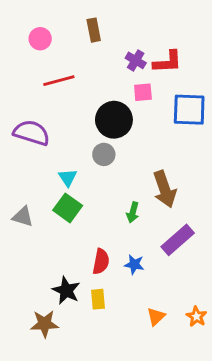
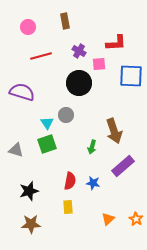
purple cross: (136, 60) -> (79, 51), moved
gray circle: (104, 154) -> (66, 115), moved
green square: (68, 208) -> (47, 144), turned 36
black star: (66, 290) -> (29, 191), moved, turned 30

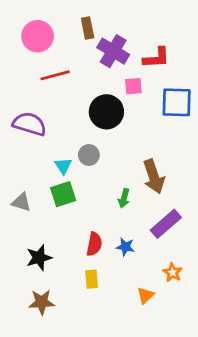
pink circle: (28, 27) -> (38, 36), size x1.5
purple cross: (79, 51) -> (113, 51), moved, size x1.6
orange star: (136, 219) -> (173, 272), moved

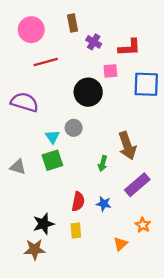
purple cross: (113, 51) -> (94, 42), size x0.6
black star: (39, 258) -> (43, 224), moved

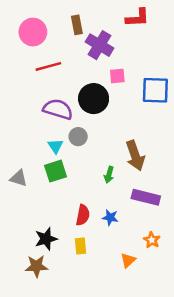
purple cross: (94, 42) -> (99, 45), size x1.6
red L-shape: (129, 47) -> (138, 18), moved
purple semicircle: (25, 102) -> (58, 109), moved
purple rectangle: (137, 185) -> (146, 197), turned 55

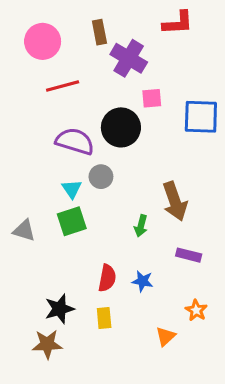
purple rectangle: (146, 197) -> (189, 255), size x0.7

